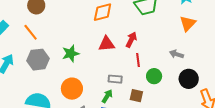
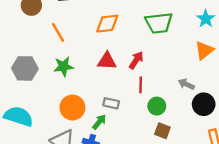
orange line: (31, 32) -> (58, 32), moved
black circle: (189, 79) -> (204, 104), moved
orange circle: (72, 89) -> (72, 108), moved
brown square: (136, 96) -> (162, 131), moved

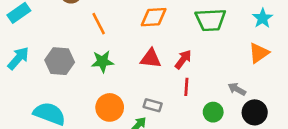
green circle: (157, 106) -> (213, 112), moved

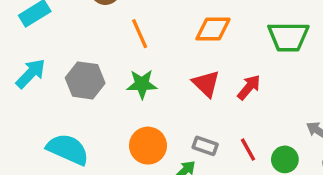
red triangle: (151, 58) -> (206, 84), turned 35
red line: (186, 87) -> (248, 150), moved, turned -36

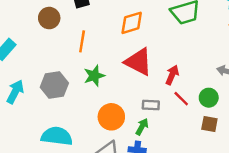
orange line: (140, 34) -> (82, 41), turned 50
red triangle: (206, 84) -> (138, 62), size x1.4
red arrow: (249, 87) -> (172, 75), moved

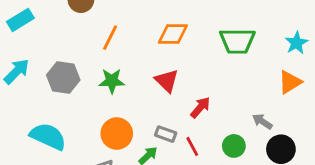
red triangle: (138, 62) -> (167, 81), size x0.7
red line: (181, 99) -> (192, 146), moved

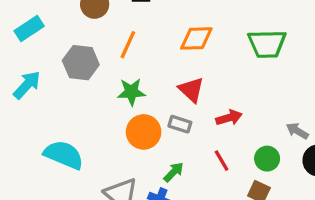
gray hexagon: (63, 77) -> (81, 63), moved
red arrow: (200, 107) -> (229, 118), turned 35
orange circle: (117, 134) -> (144, 132), moved
gray rectangle: (166, 134) -> (180, 124), moved

